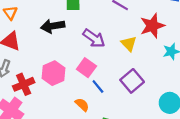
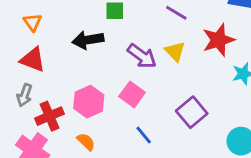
yellow triangle: (129, 44) -> (175, 51), moved
blue line: (98, 87) -> (144, 135), moved
orange semicircle: (82, 105) -> (86, 142), moved

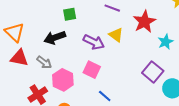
orange triangle: (33, 22) -> (15, 32), size x1.5
gray arrow: (24, 95) -> (44, 62), moved, turned -63
purple square: (192, 112) -> (153, 72), moved

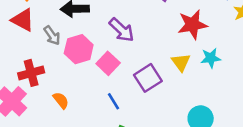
yellow triangle: (116, 35) -> (181, 62), moved
purple square: (153, 72) -> (148, 78), moved
pink hexagon: (63, 80) -> (79, 49), moved

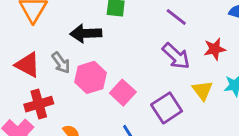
red triangle: (23, 20) -> (27, 65), moved
red star: (192, 25) -> (215, 49), size x0.7
purple arrow: (122, 30) -> (176, 56), moved

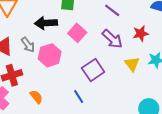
pink square: (123, 93) -> (77, 33), moved
purple square: (167, 108) -> (93, 70), moved

